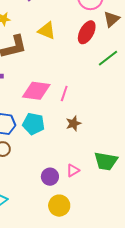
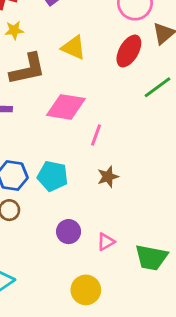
pink diamond: (36, 91) -> (66, 107), moved
green trapezoid: (106, 161) -> (151, 257), moved
purple circle: (50, 177) -> (69, 232), moved

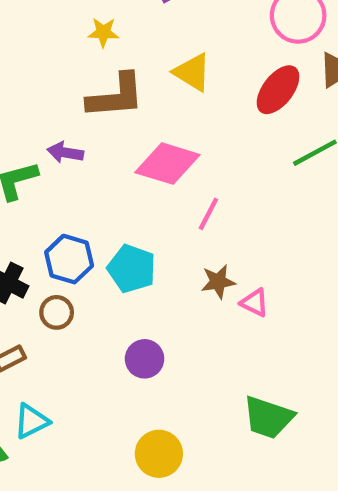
pink triangle: (106, 242) -> (255, 303), moved, turned 48

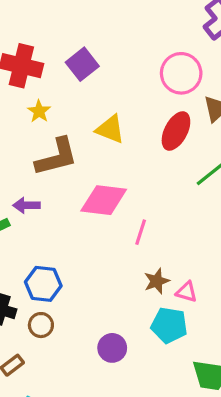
yellow star: (103, 32) -> (39, 111), turned -30
cyan pentagon: (132, 269) -> (169, 325), moved

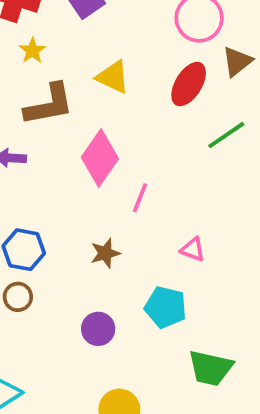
pink diamond: (104, 200) -> (100, 158), turned -66
brown star: (157, 281) -> (105, 253), moved
pink triangle: (186, 292) -> (193, 249), moved

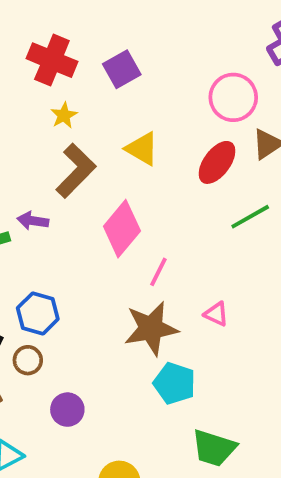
brown L-shape: (49, 105) -> (76, 171), turned -40
pink triangle: (193, 249) -> (216, 314), moved
brown star: (105, 253) -> (151, 328), moved, size x1.8
purple circle: (98, 329) -> (67, 410), moved

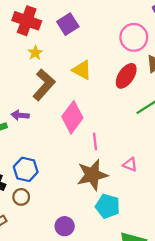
pink line: (158, 272) -> (95, 142), turned -30
purple circle: (67, 410) -> (65, 226), moved

